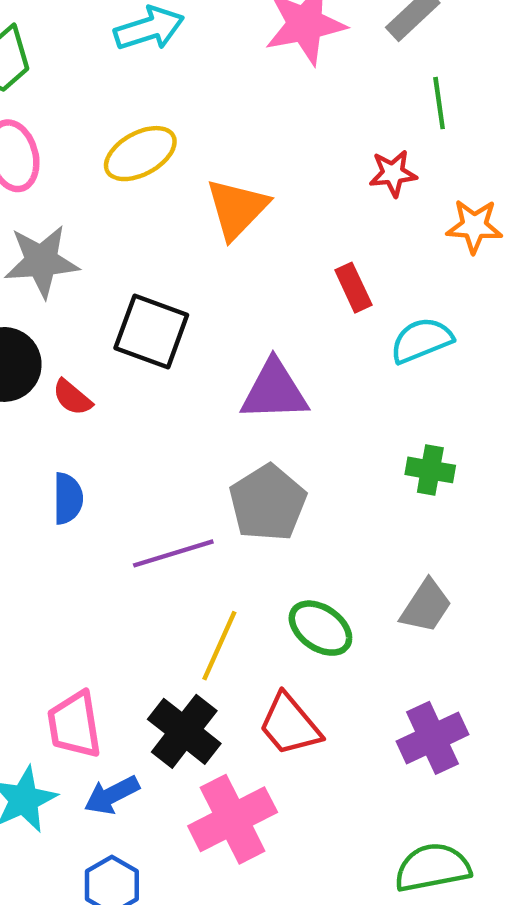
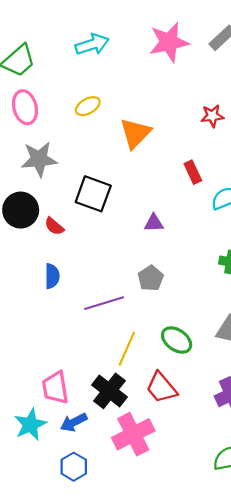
yellow ellipse: (140, 154) -> (88, 106), size x0.7
purple triangle: (274, 391) -> (154, 223), size x0.6
gray pentagon: (268, 503) -> (151, 278), size x0.7

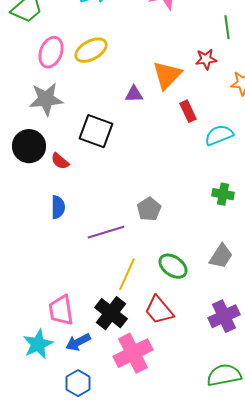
yellow ellipse: (88, 106) -> (91, 50), size x1.4
pink ellipse: (25, 107) -> (51, 52), moved, turned 36
orange triangle: (135, 133) -> (167, 75), moved
purple triangle: (154, 223) -> (134, 94), moved

